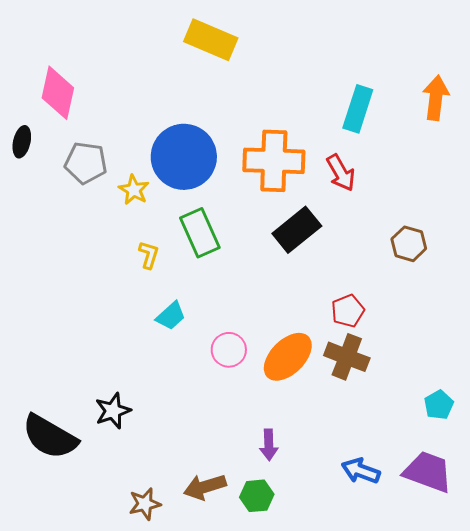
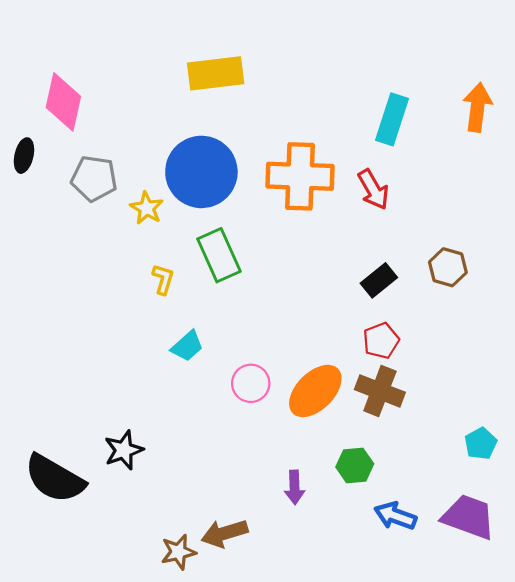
yellow rectangle: (211, 40) -> (216, 73), moved, turned -30
black rectangle: (297, 230) -> (379, 280), moved, size x0.7
green hexagon: (257, 496) -> (355, 465), moved
brown star: (145, 504) -> (178, 552), moved

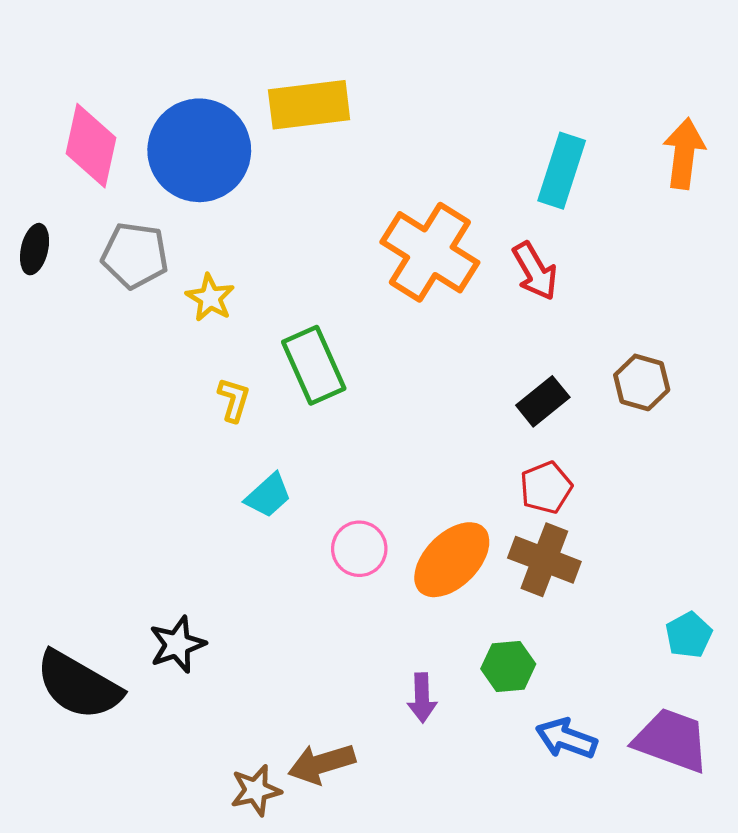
black ellipse: (24, 156) -> (35, 249), moved
blue circle: (201, 172) -> (199, 150), moved
orange cross: (300, 176) -> (430, 252), turned 30

